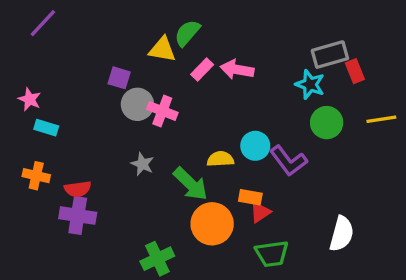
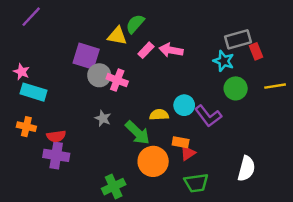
purple square: (119, 78) -> (86, 56), size x1.6
cyan rectangle: (46, 128) -> (33, 92), size x1.5

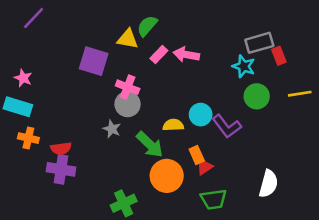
gray circle: (99, 75) -> (128, 104), moved
cyan rectangle: (33, 92) -> (18, 107), moved
orange rectangle: (181, 142) -> (197, 155), turned 56

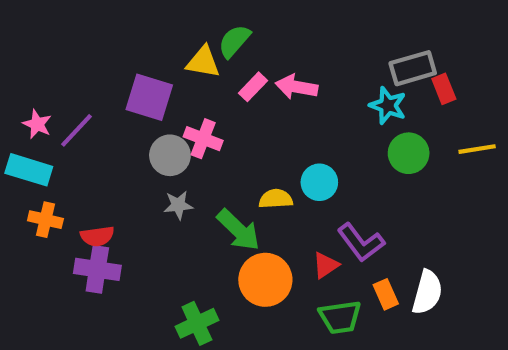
purple line: (34, 18) -> (77, 130), moved
gray circle: (128, 104) -> (170, 155), moved
purple L-shape: (227, 126) -> (361, 242), moved
gray star: (112, 129) -> (178, 205), turned -30
orange rectangle: (197, 155) -> (386, 294), moved

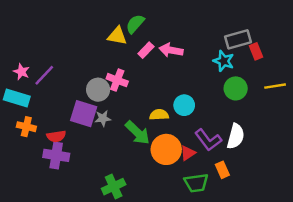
purple square: (149, 97) -> (84, 114), moved
orange circle: (265, 280) -> (166, 149), moved
white semicircle: (427, 292) -> (236, 136), moved

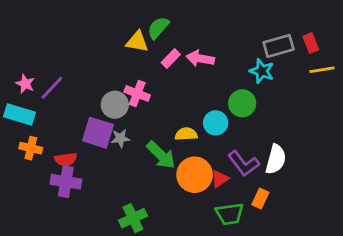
red rectangle: (256, 51) -> (311, 43), moved
yellow line: (275, 86) -> (322, 70), moved
green circle: (236, 88) -> (242, 103), moved
orange rectangle: (222, 170) -> (260, 198), turned 49

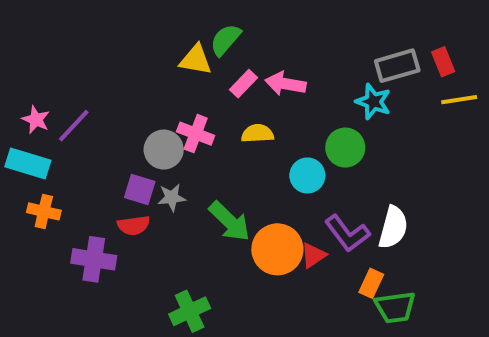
purple square: (98, 133) -> (140, 189), size x0.7
yellow semicircle: (186, 134) -> (257, 134), moved
red semicircle: (66, 159) -> (134, 225), moved
green trapezoid: (230, 214) -> (395, 307), moved

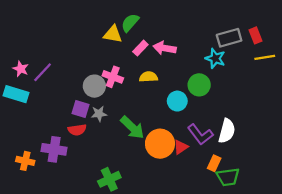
orange cross: (44, 211) -> (25, 161), moved

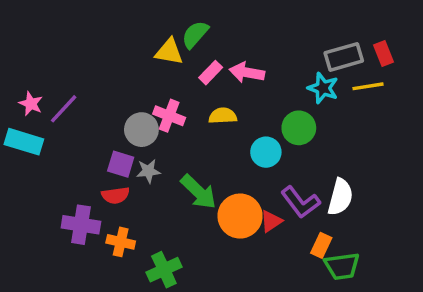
yellow line: (265, 57) -> (368, 86), moved
orange cross: (25, 161) -> (121, 242), moved

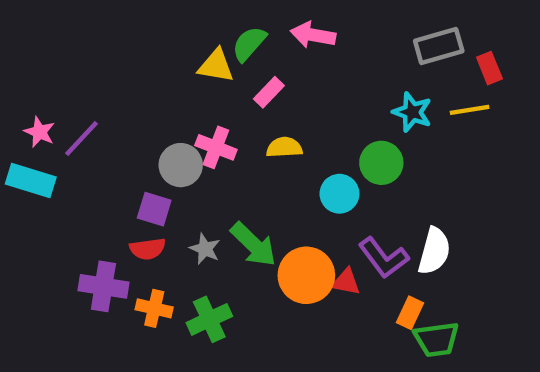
gray rectangle: (344, 57) -> (439, 46), moved
pink arrow: (247, 73) -> (313, 35), moved
gray star: (148, 171) -> (205, 249), moved, turned 30
red triangle: (271, 221) -> (346, 282), turned 45
green cross: (164, 270) -> (209, 319), moved

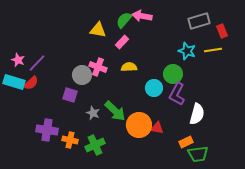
green semicircle: (249, 44) -> (124, 20), moved
red semicircle: (148, 249) -> (31, 83), moved, turned -35
purple L-shape: (384, 258) -> (177, 94), moved, turned 65
orange rectangle: (410, 313) -> (186, 142), turned 40

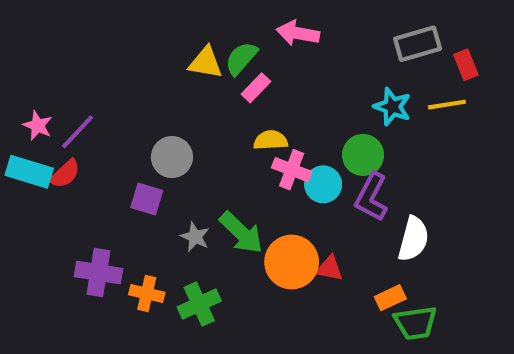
green semicircle: (124, 20) -> (241, 58), moved
pink cross: (98, 67) -> (292, 170), moved

